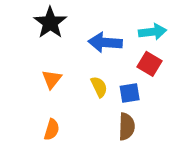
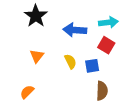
brown semicircle: (127, 127) -> (102, 91), moved
orange semicircle: (52, 130) -> (27, 92), moved, turned -152

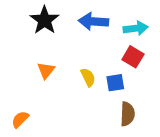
blue arrow: (75, 30) -> (93, 22), moved
orange semicircle: (27, 92) -> (20, 119), moved

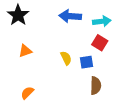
black star: (45, 20) -> (18, 15), moved
orange triangle: (46, 70) -> (25, 51), moved, turned 32
orange semicircle: (20, 119) -> (27, 93), moved

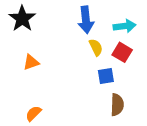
blue arrow: (70, 16) -> (86, 20), turned -100
yellow semicircle: (66, 58) -> (96, 47), moved

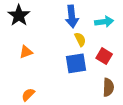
red square: (122, 52) -> (104, 56), moved
blue square: (106, 76) -> (76, 63), moved, size x1.5
brown semicircle: (117, 105) -> (108, 87), moved

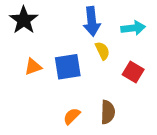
blue square: (76, 63) -> (68, 67), moved
brown semicircle: (108, 87) -> (108, 112), moved
orange semicircle: (28, 95) -> (72, 116), moved

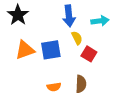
orange triangle: (33, 67) -> (25, 50), size x1.5
red square: (133, 72) -> (89, 54), moved
orange semicircle: (72, 116) -> (54, 87), turned -144

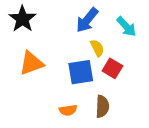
blue arrow: (69, 16) -> (87, 20), turned 45
cyan arrow: (100, 21) -> (126, 27), turned 54
blue square: (51, 50) -> (81, 72), moved

